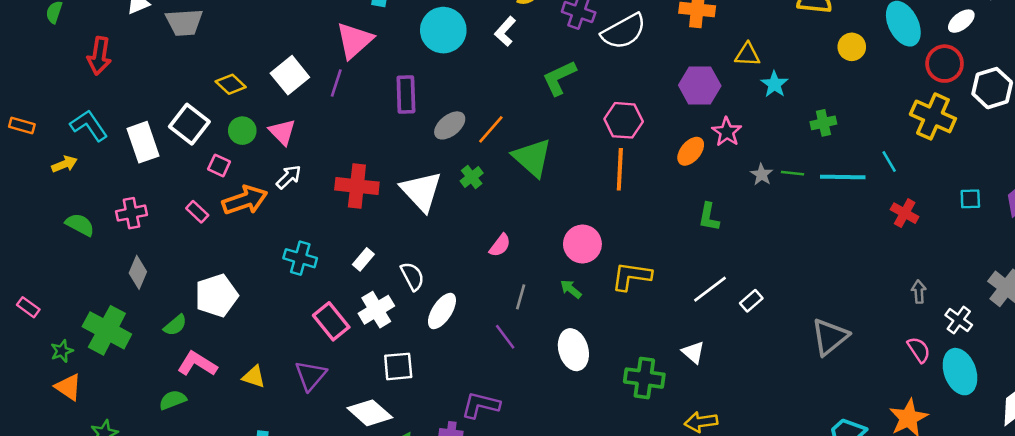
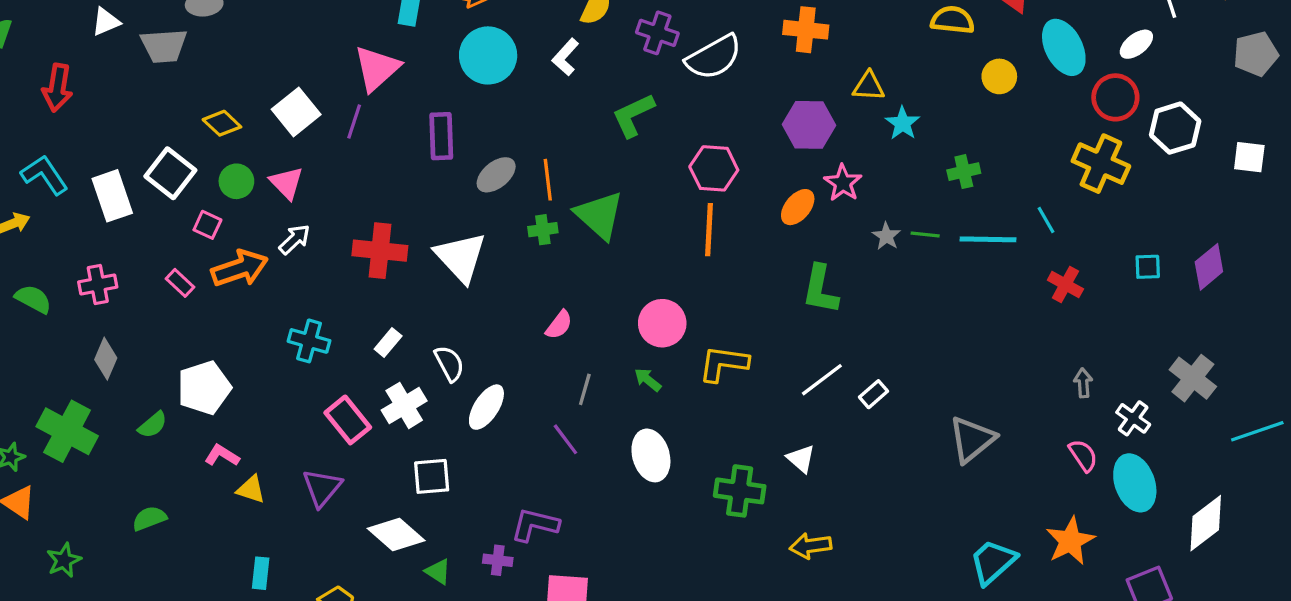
orange line: (491, 129) -> (548, 180), turned -48
green cross: (472, 177) -> (543, 230), moved, turned 30
green L-shape: (709, 217) -> (820, 289), size x1.4
pink L-shape: (197, 364) -> (222, 455), moved, size x0.7

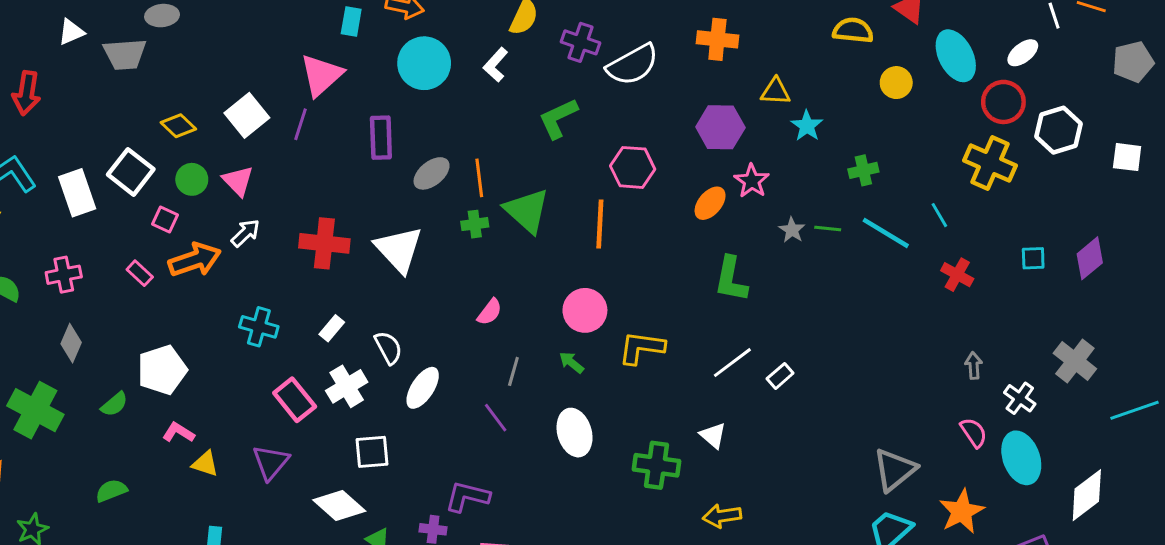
orange line: (709, 230) -> (600, 224), moved
cyan line: (988, 239) -> (886, 233), turned 30
gray triangle: (972, 439) -> (895, 470), moved

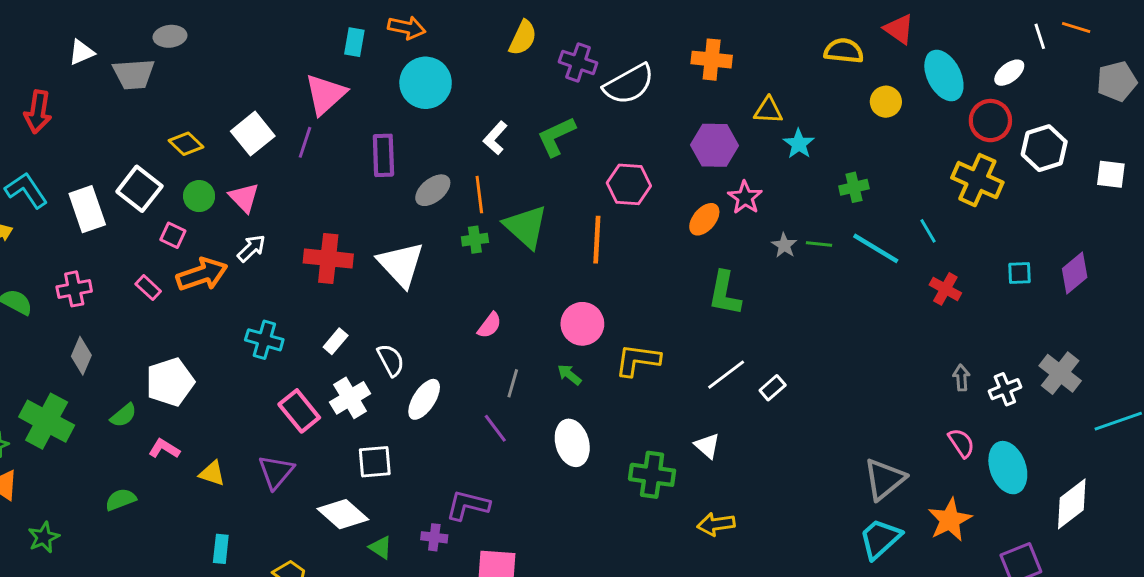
white L-shape: (496, 65) -> (495, 138), moved
white cross: (1020, 398) -> (1005, 389), moved, turned 32
pink L-shape: (178, 433) -> (164, 449), moved

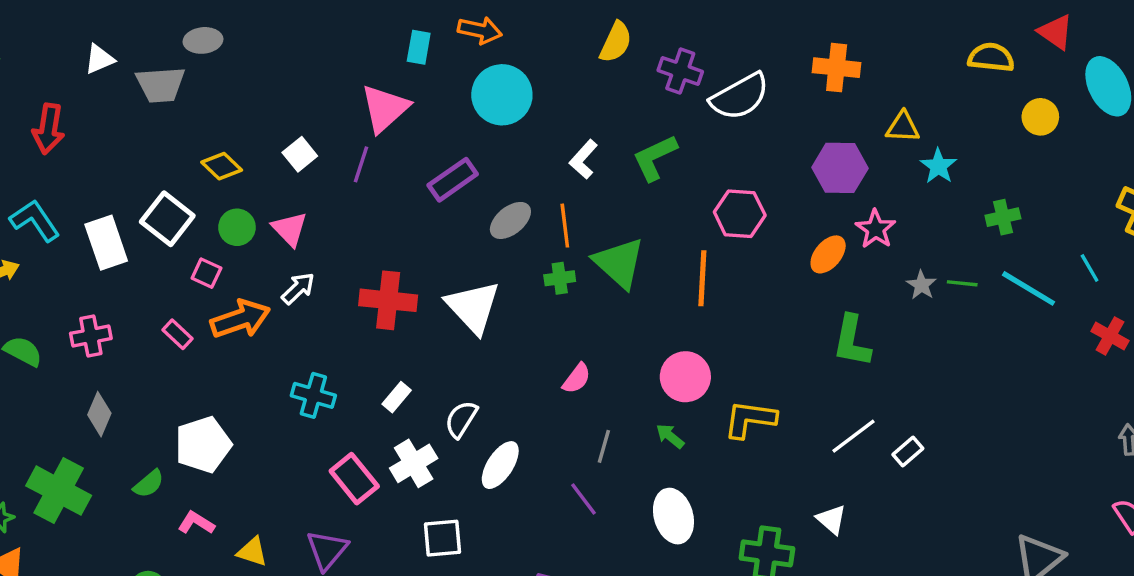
white square: (253, 134) -> (300, 154), size x0.7
purple rectangle: (383, 155) -> (453, 180), turned 57
white semicircle: (391, 360) -> (461, 419), turned -120

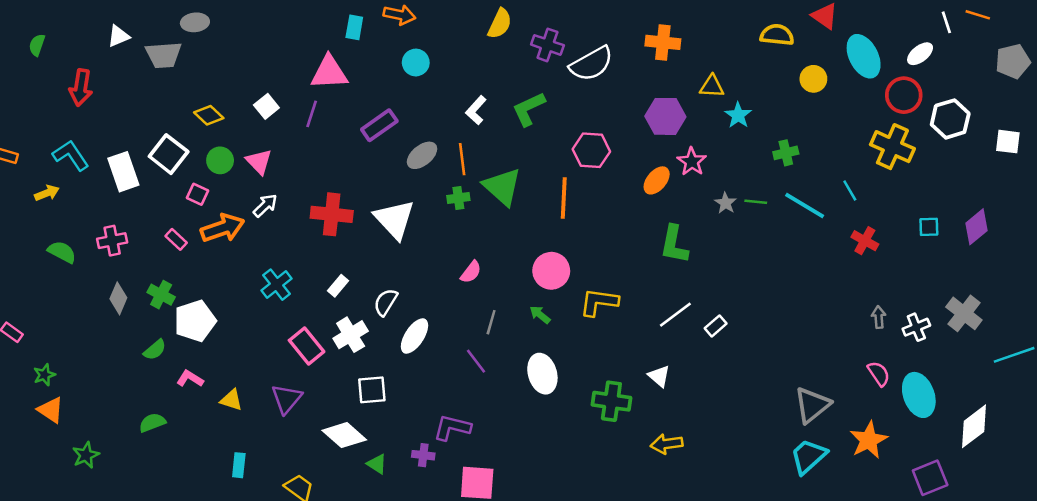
cyan circle: (502, 95) -> (416, 63), size x0.6
pink triangle: (385, 108) -> (329, 73), turned 39
cyan cross: (313, 395) -> (276, 285), turned 36
green cross: (59, 491) -> (161, 295), moved, size x0.6

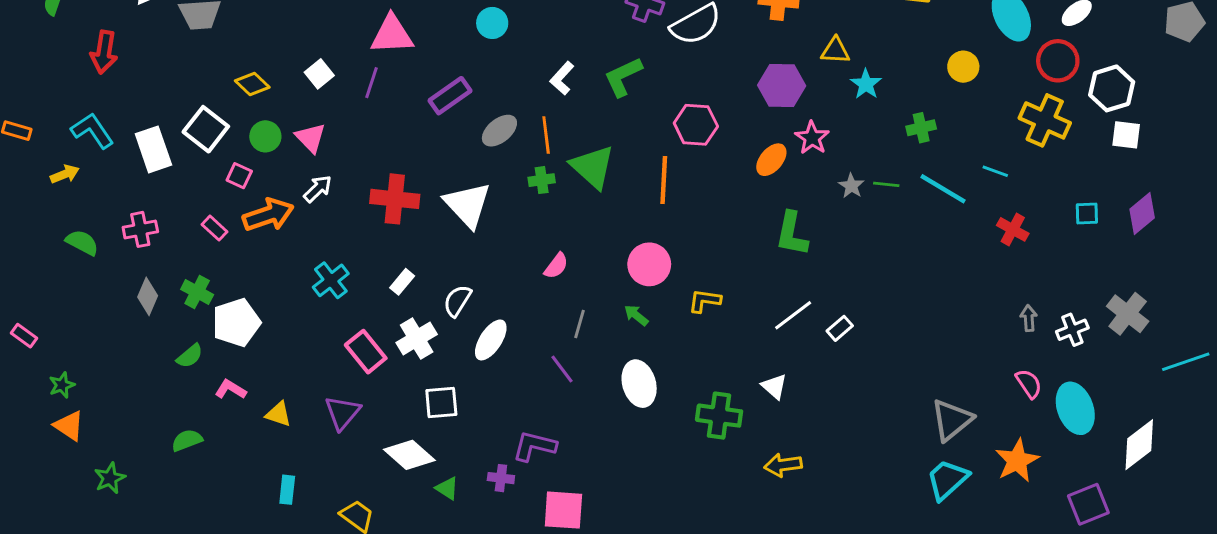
yellow circle: (813, 79) -> (963, 67), moved
white square: (1008, 142) -> (1126, 135), moved
cyan line: (850, 190) -> (995, 171), turned -40
yellow L-shape: (599, 302) -> (704, 301), size x0.7

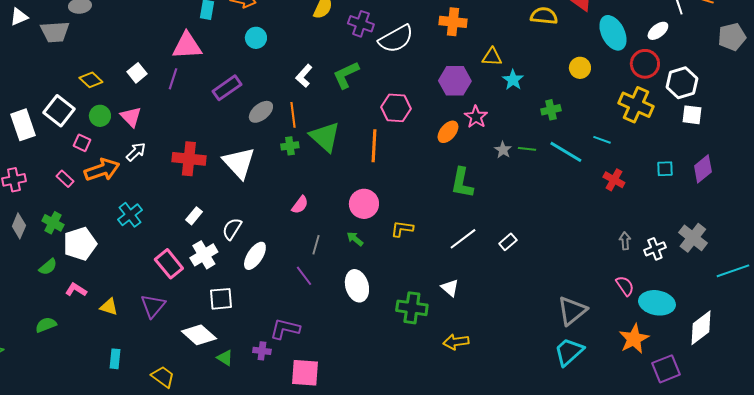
cyan cross: (331, 280) -> (130, 215), moved
white rectangle: (840, 328) -> (508, 242), moved
cyan ellipse: (1075, 408) -> (657, 303), turned -60
orange star: (1017, 461) -> (634, 339), moved

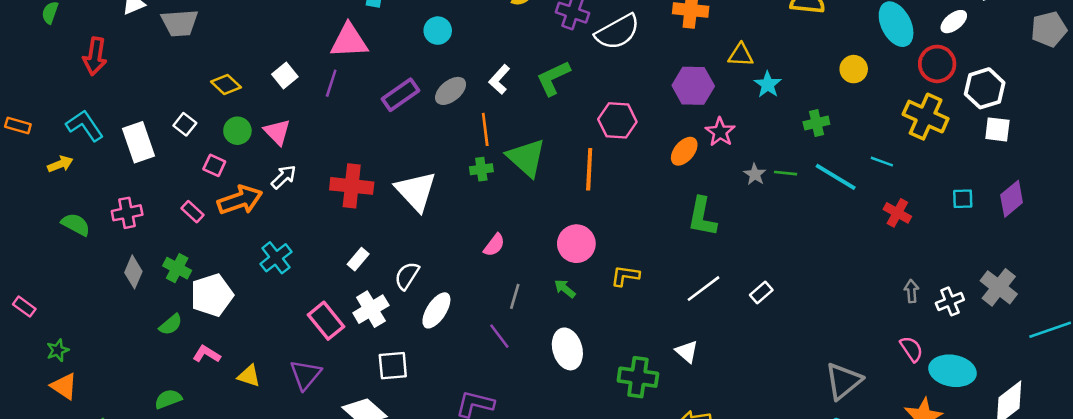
white square: (59, 111) -> (185, 124), size x0.6
gray ellipse: (261, 112) -> (451, 91), moved

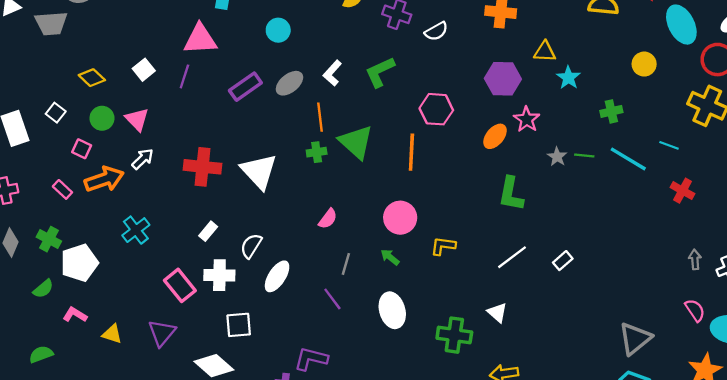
white semicircle: (617, 32) -> (436, 31), size x0.6
white cross: (371, 309) -> (219, 275), turned 32

